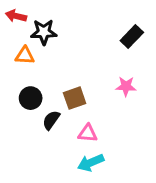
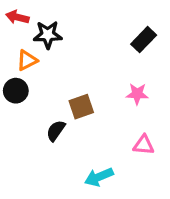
orange triangle: (25, 56) -> (27, 60), turned -30
black circle: (31, 98) -> (16, 91), moved
pink triangle: (88, 133) -> (144, 145), moved

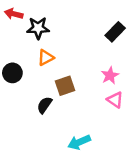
orange triangle: (27, 60) -> (46, 58), moved
pink star: (137, 94) -> (110, 75), turned -30
pink triangle: (144, 145) -> (115, 100), moved, turned 30

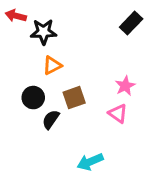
black rectangle: (115, 32) -> (131, 23), moved
black circle: (12, 73) -> (33, 98), moved
pink triangle: (115, 100) -> (118, 114), moved

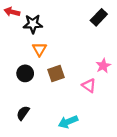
orange triangle: (52, 65) -> (39, 49), turned -32
pink star: (125, 86) -> (103, 66), moved
black semicircle: (51, 119) -> (23, 113), moved

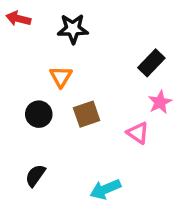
black rectangle: (99, 17) -> (151, 63), moved
black star: (33, 24) -> (73, 29), moved

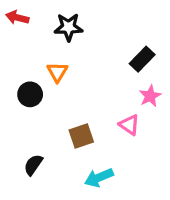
black circle: (39, 114) -> (30, 94), moved
brown square: (87, 114) -> (81, 136), moved

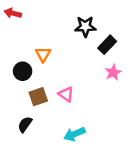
black star: (68, 27) -> (85, 27), moved
pink triangle: (129, 125) -> (66, 94), moved
brown square: (81, 136) -> (38, 97), moved

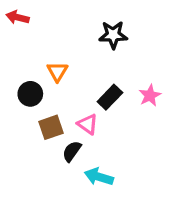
black rectangle: (107, 45) -> (110, 97), moved
black semicircle: (25, 124) -> (72, 151), moved
cyan arrow: (74, 134) -> (99, 177), turned 40

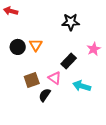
black circle: (30, 94) -> (18, 47), moved
pink star: (150, 95) -> (94, 49), moved
cyan arrow: (99, 177) -> (82, 86), moved

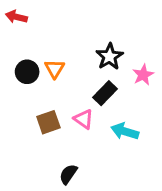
black star: (71, 22) -> (110, 57), moved, turned -30
black semicircle: (45, 95) -> (68, 174), moved

